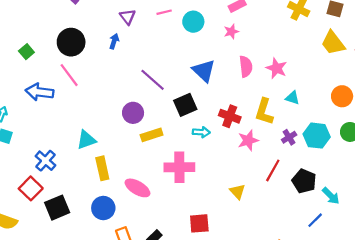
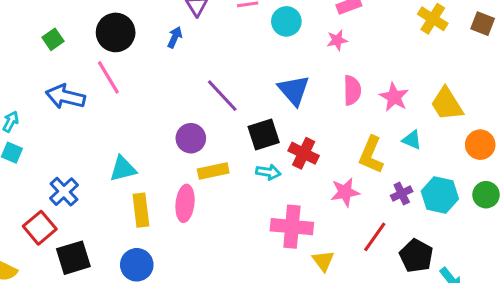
yellow trapezoid: (333, 43) -> (447, 104), moved
red cross: (230, 116) -> (304, 153), moved
cyan arrow: (201, 132) -> (268, 172), moved
pink cross: (179, 167) -> (292, 227), moved
pink ellipse: (137, 188) -> (185, 203), moved, turned 60

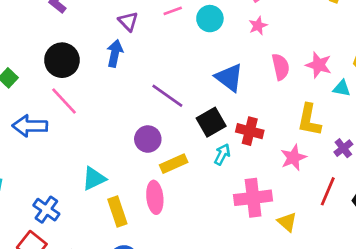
blue arrow: (175, 37) -> (115, 53), size x1.4
cyan triangle: (412, 140) -> (342, 88), moved
cyan arrow: (268, 172) -> (222, 154), turned -60

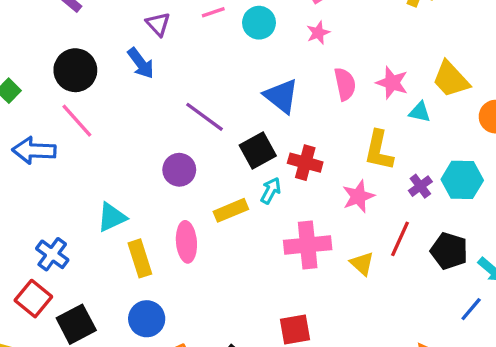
blue arrow: (115, 53) -> (141, 63), turned 130
yellow rectangle: (174, 164) -> (231, 210), moved
yellow triangle: (287, 222) -> (362, 264), moved

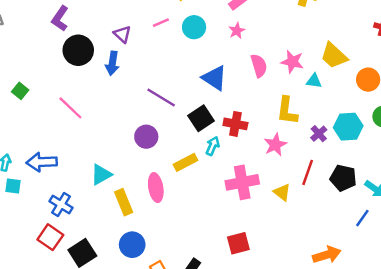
blue arrow: (141, 63) -> (112, 63), turned 50
black circle: (75, 70) -> (78, 50), moved
blue arrow: (34, 150) -> (42, 162), moved

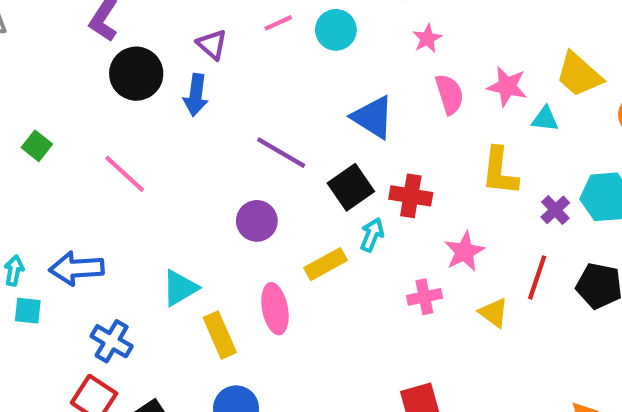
pink star: (237, 31) -> (427, 38), moved
pink star: (275, 145) -> (464, 252), moved
pink cross: (242, 182) -> (424, 297), size x0.6

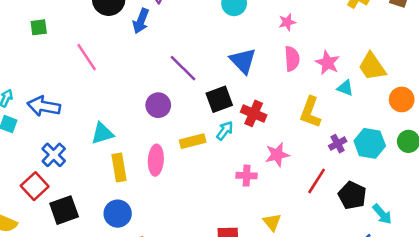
green square: (37, 146) -> (39, 27), turned 30
yellow triangle: (494, 313) -> (272, 222), moved

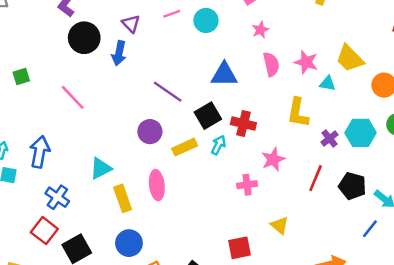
blue triangle: (243, 61) -> (224, 75), turned -36
blue arrow: (44, 106) -> (40, 152), turned 100
yellow rectangle: (193, 141) -> (185, 147), moved

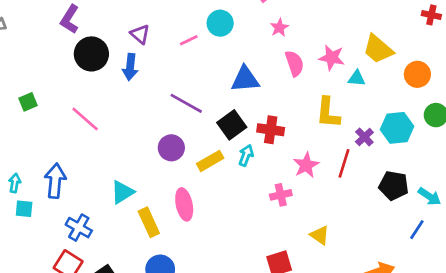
pink line: (172, 14) -> (189, 40), moved
red line: (316, 178) -> (344, 163), moved

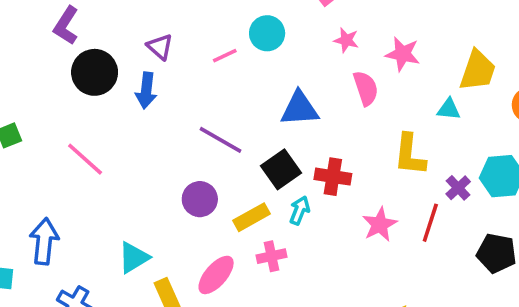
pink star: (279, 28) -> (346, 40), turned -30
yellow trapezoid: (378, 49) -> (478, 71), turned -112
pink star: (332, 58) -> (403, 54), moved
pink cross: (281, 195) -> (272, 256), moved
pink ellipse: (184, 204) -> (216, 275), turned 52

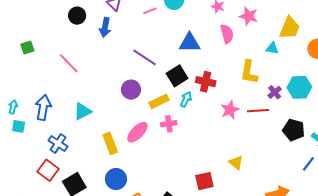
black circle: (95, 72) -> (77, 16), size x0.7
red line: (430, 223) -> (258, 111), turned 65
cyan triangle: (134, 258) -> (83, 111), moved

